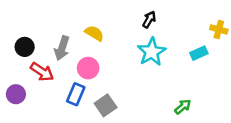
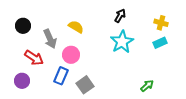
yellow cross: (219, 29) -> (161, 23), moved
black circle: (25, 47) -> (23, 26), moved
gray arrow: (62, 48) -> (50, 39), turned -42
purple circle: (16, 94) -> (22, 81), moved

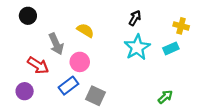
black circle: (23, 26) -> (28, 16), moved
cyan rectangle: (160, 43) -> (171, 48), moved
blue rectangle: (61, 76) -> (68, 86), turned 30
gray square: (85, 85) -> (95, 96), turned -30

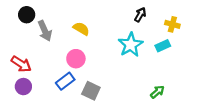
black arrow: (135, 18) -> (140, 15), moved
gray arrow: (56, 44) -> (45, 31), moved
red arrow: (38, 65) -> (21, 64), moved

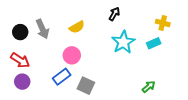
black circle: (27, 15) -> (20, 32), moved
black arrow: (140, 15) -> (114, 14), moved
yellow semicircle: (81, 29) -> (77, 27), turned 119

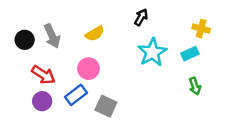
red arrow: (20, 60) -> (43, 75), moved
purple circle: (22, 82) -> (42, 101), moved
green arrow: (149, 87) -> (195, 86), moved, turned 112

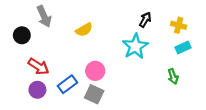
black arrow: (141, 17) -> (145, 20), moved
gray arrow: (52, 36) -> (44, 16), moved
cyan rectangle: (190, 54) -> (183, 48), moved
pink circle: (88, 69) -> (95, 71), moved

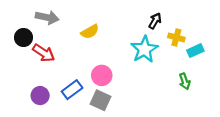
gray arrow: (44, 16) -> (47, 17), turned -55
yellow cross: (179, 25) -> (176, 37), moved
red arrow: (39, 66) -> (44, 53), moved

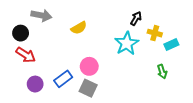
red arrow: (44, 53) -> (26, 55), moved

